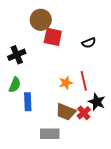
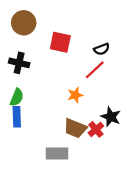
brown circle: (41, 20) -> (24, 23), moved
black cross: (17, 55) -> (19, 63), turned 36
red line: (84, 81) -> (95, 70), moved, turned 60
blue rectangle: (28, 102) -> (17, 117), moved

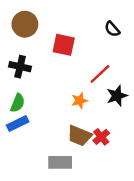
black semicircle: (102, 49) -> (112, 29), moved, turned 70
blue rectangle: (17, 117) -> (18, 124), turned 66
black star: (111, 117) -> (117, 96), moved, turned 30

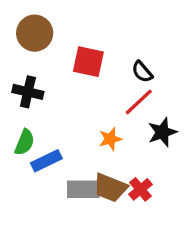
black semicircle: (112, 29) -> (142, 72), moved
blue rectangle: (18, 124) -> (46, 161), moved
gray rectangle: (60, 162) -> (83, 189), moved

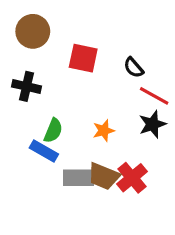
red line: (139, 102) -> (154, 96), moved, turned 72
green semicircle: (25, 142) -> (53, 131), moved
blue rectangle: (46, 161) -> (44, 151), turned 56
red cross: (140, 189) -> (132, 178), size x1.4

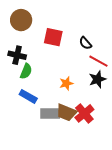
green semicircle: (53, 131) -> (26, 71), moved

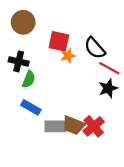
black semicircle: (85, 43) -> (95, 48), size x1.5
orange star: (66, 83) -> (68, 56), moved

